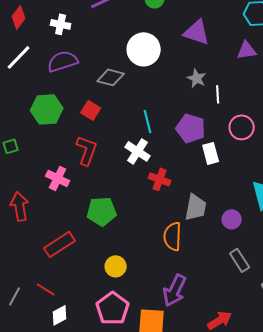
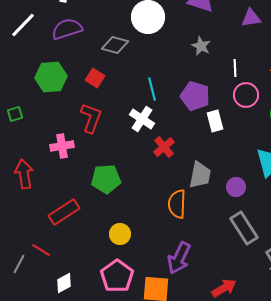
white line: (218, 94) -> (235, 68), moved
pink cross: (58, 178) -> (62, 146), turned -35
red cross: (160, 179) -> (164, 147), turned 30
gray rectangle: (240, 260) -> (244, 228), size x1.4
red line: (46, 289) -> (41, 250), moved

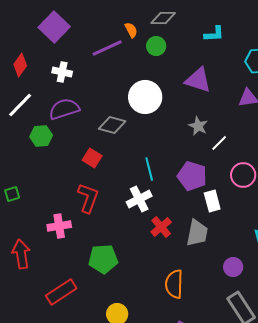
white line: (235, 68) -> (219, 143), moved, turned 48
green hexagon: (51, 77) -> (41, 136), moved, size x0.7
white cross: (142, 119) -> (139, 199), turned 30
gray trapezoid: (200, 175) -> (197, 233), moved

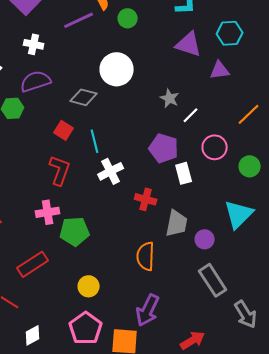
purple triangle: (198, 80) -> (189, 44), moved
cyan line: (149, 169) -> (95, 141), moved
pink cross: (59, 226) -> (48, 212), moved
red cross: (161, 227) -> (146, 199), moved, turned -35
gray trapezoid: (197, 233) -> (177, 223), moved

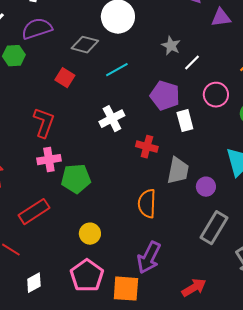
cyan line: (95, 141) -> (117, 70), moved, turned 75
red L-shape: (60, 170) -> (44, 123), moved
gray rectangle: (213, 280) -> (214, 228), turned 64

